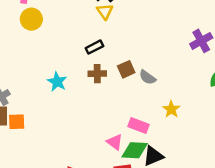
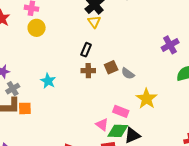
black rectangle: (94, 47) -> (86, 50), turned -40
cyan star: (57, 82) -> (48, 81), moved
yellow star: (171, 109) -> (147, 99), size x1.5

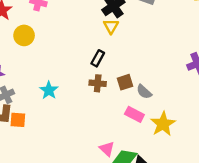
yellow circle: (37, 28) -> (24, 35), moved
pink rectangle: (121, 111) -> (134, 114), moved

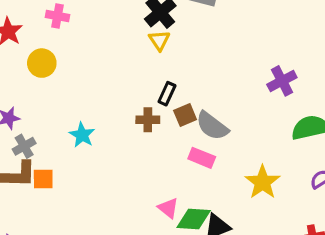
black rectangle: (98, 58) -> (167, 94), moved
gray semicircle: (144, 92) -> (212, 126), size x1.5
yellow star: (163, 124) -> (263, 182), moved

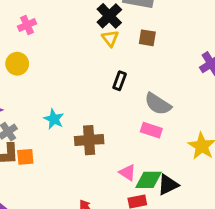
pink cross: (58, 16) -> (27, 25), turned -30
brown square: (185, 115) -> (147, 38), moved, turned 36
brown cross: (148, 120) -> (89, 140), moved, size x1.5

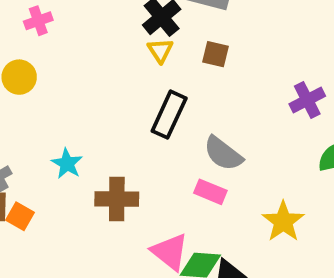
black rectangle: (120, 81) -> (169, 115), size x1.6
orange square: (25, 157) -> (20, 216), turned 30
pink triangle: (127, 173) -> (170, 252), size x1.5

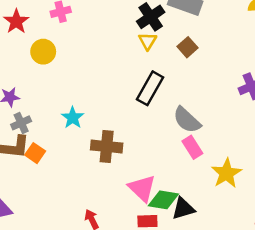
brown square: (215, 54) -> (188, 47), turned 30
pink rectangle: (210, 192) -> (192, 147), moved, turned 30

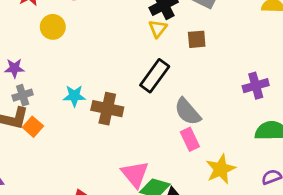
brown square: (188, 47) -> (197, 39), turned 30
cyan star: (73, 118) -> (74, 96), turned 30
brown cross: (107, 146) -> (107, 109), moved

